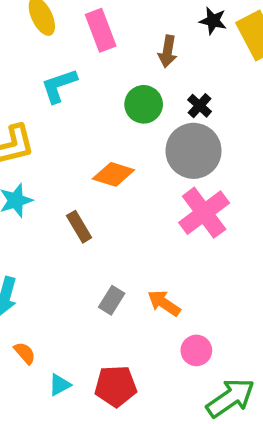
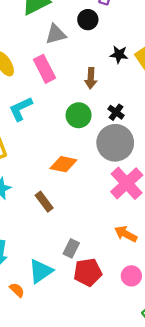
orange arrow: (164, 303) -> (126, 234), moved
cyan triangle: (60, 385) -> (41, 271), moved, size x1.6
red pentagon: (116, 386) -> (88, 272), moved

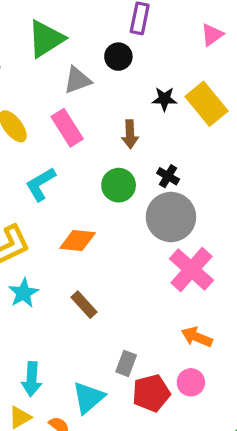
orange diamond: (63, 164) -> (78, 240), moved
pink circle: (131, 276) -> (191, 382), moved

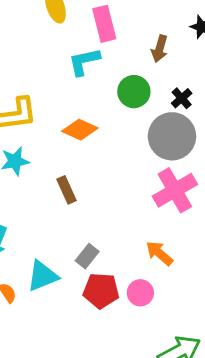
cyan L-shape: (41, 184) -> (84, 62), moved

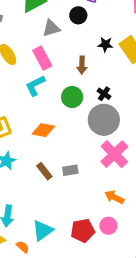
gray rectangle: (87, 256) -> (70, 170), moved, turned 56

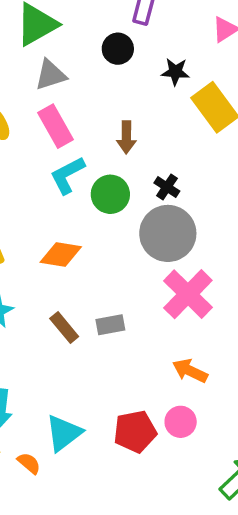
gray triangle: (51, 28) -> (51, 75), moved
black star: (105, 44) -> (175, 72), moved
cyan L-shape: (35, 86) -> (67, 175), moved

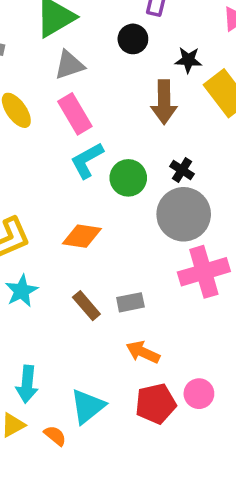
brown arrow: (126, 137) -> (164, 102), moved, size x1.4
pink cross: (188, 294) -> (204, 272), turned 30
orange arrow: (190, 371) -> (143, 352), moved

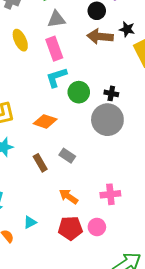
brown arrow: (164, 102) -> (100, 37), moved, turned 85
black cross: (182, 170) -> (111, 93), turned -32
pink cross: (204, 272) -> (110, 194), moved, size x0.7
gray rectangle: (130, 302) -> (67, 156), moved, turned 35
cyan triangle: (88, 406) -> (30, 222), size x0.6

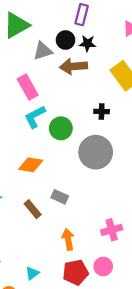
gray triangle: (56, 19) -> (43, 51), moved
black star: (127, 29) -> (88, 43), moved
black cross: (111, 93) -> (102, 111), moved
orange arrow: (68, 196) -> (68, 239), turned 54

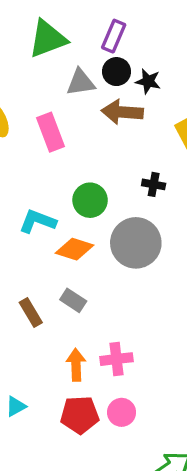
purple rectangle: (82, 15) -> (114, 36), moved
cyan L-shape: (35, 117) -> (37, 221), moved, turned 40
orange diamond: (31, 165) -> (74, 249), moved
pink cross: (112, 230) -> (116, 359), moved

